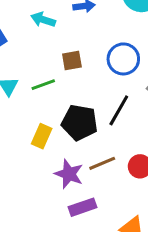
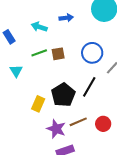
green line: (43, 85) -> (39, 53), moved
black pentagon: (79, 122) -> (63, 95), turned 30

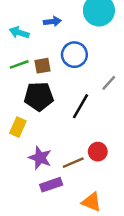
blue circle: (92, 53) -> (74, 55), moved
black pentagon: (63, 95) -> (39, 96), moved, turned 30
brown line: (78, 122) -> (73, 163), moved

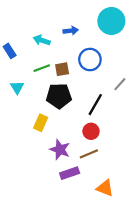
red circle: (98, 152) -> (91, 131), moved

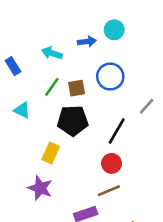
cyan circle: (111, 21) -> (114, 30), moved, size x0.6
green line: (42, 68) -> (52, 87), turned -35
cyan triangle: (17, 87) -> (22, 110), turned -32
purple star: (60, 149) -> (40, 188), moved

